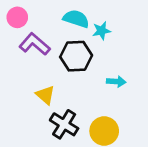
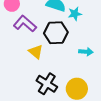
yellow triangle: (45, 95) -> (36, 52), moved

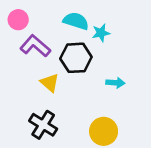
black cross: (47, 84) -> (43, 125), moved

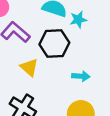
cyan arrow: (115, 83) -> (81, 76), moved

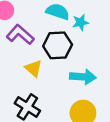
cyan arrow: (81, 76) -> (83, 77), size x1.5

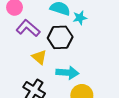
cyan arrow: (83, 77) -> (67, 73), moved

